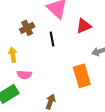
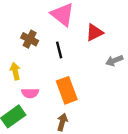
brown cross: (27, 28) -> (30, 39), turned -32
orange rectangle: (82, 76) -> (67, 90), moved

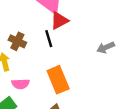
red triangle: (94, 33) -> (59, 21), moved
brown cross: (30, 39) -> (17, 41), moved

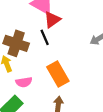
brown cross: (17, 41) -> (16, 43), size x1.5

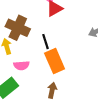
black line: (45, 37) -> (46, 42), moved

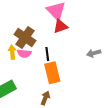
pink semicircle: (21, 66) -> (24, 53), moved

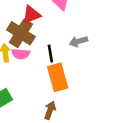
red triangle: (60, 26) -> (31, 15), moved
gray arrow: (94, 53) -> (78, 41), moved

